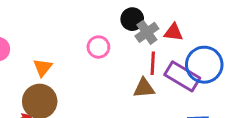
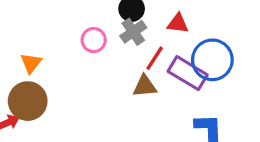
gray cross: (147, 32) -> (133, 32), moved
red line: (153, 63) -> (155, 58), turned 30

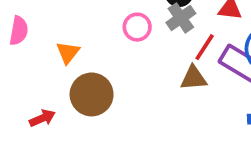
brown circle: (28, 101) -> (92, 94), moved

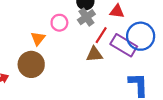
orange triangle: (68, 53) -> (38, 38), moved

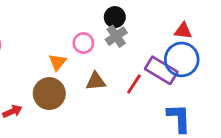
red triangle: (117, 11) -> (183, 31), moved
red line: (101, 35) -> (134, 84), moved
brown triangle: (94, 54) -> (96, 81), moved

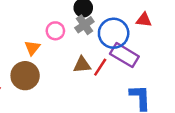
blue circle: (182, 59) -> (114, 33), moved
brown triangle: (96, 81) -> (82, 65), moved

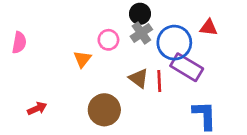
brown triangle: (82, 65) -> (139, 78), turned 42
red line: (100, 67) -> (159, 81), turned -36
brown circle: (25, 76) -> (104, 110), moved

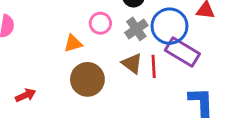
gray cross: (141, 33) -> (136, 29), moved
orange triangle: (82, 59) -> (73, 43), turned 36
brown circle: (104, 110) -> (87, 79), moved

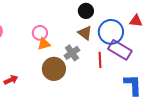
pink circle: (100, 23) -> (40, 33), moved
gray cross: (136, 29) -> (72, 53), moved
brown triangle: (132, 64) -> (85, 33), moved

